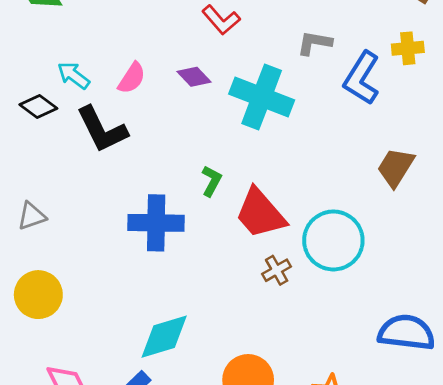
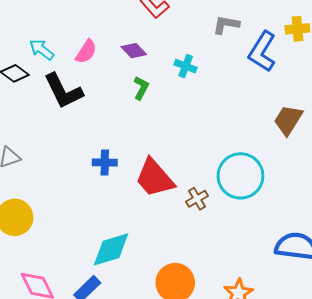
cyan cross: (262, 97) -> (186, 66), size x0.5
green L-shape: (212, 181) -> (141, 88), moved
red trapezoid: (260, 213) -> (155, 178), moved
blue cross: (156, 223) -> (105, 162), size x0.6

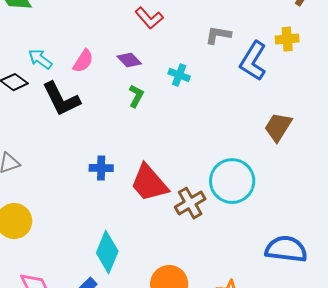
brown cross: (197, 199) -> (190, 203), size x1.4
cyan diamond: (111, 249) -> (107, 252), turned -51

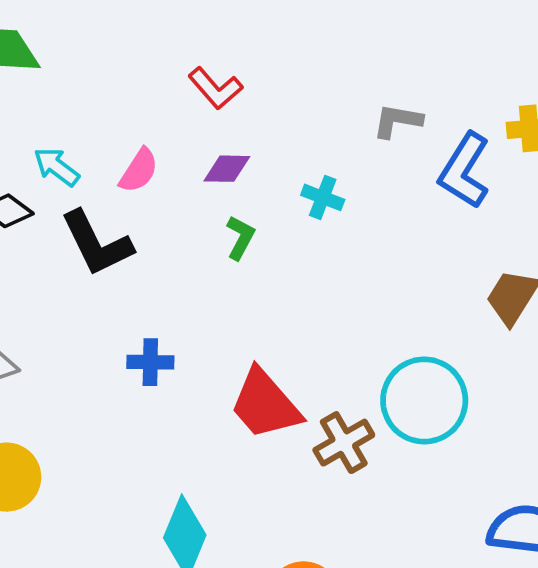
red L-shape: (149, 18) -> (215, 88), moved
purple diamond: (129, 60) -> (227, 169), turned -45
blue cross: (101, 168) -> (150, 362), moved

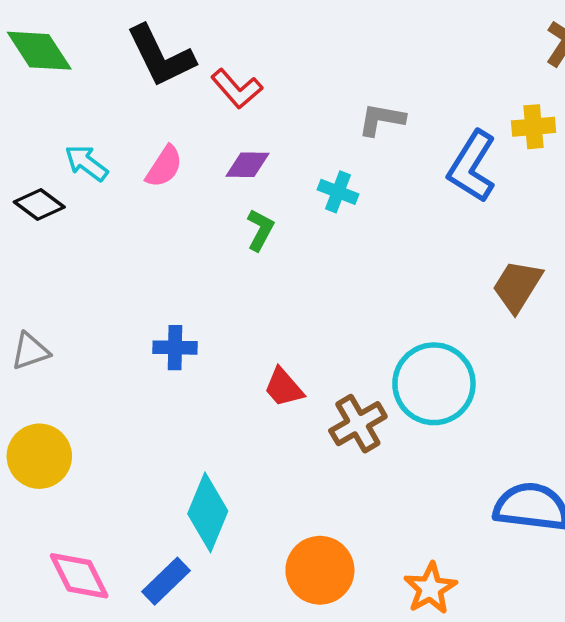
gray L-shape: (397, 121) -> (381, 119), moved
black L-shape: (97, 243) -> (161, 56), moved
red trapezoid: (265, 404) -> (284, 387), size x0.6

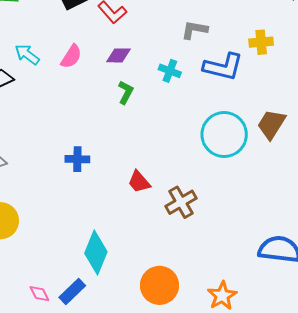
yellow cross: (534, 127) -> (261, 42), moved
blue L-shape: (472, 167) -> (223, 67), moved, turned -108
cyan circle: (434, 384) -> (224, 134), moved
pink diamond: (79, 576) -> (39, 294), moved, size x0.6

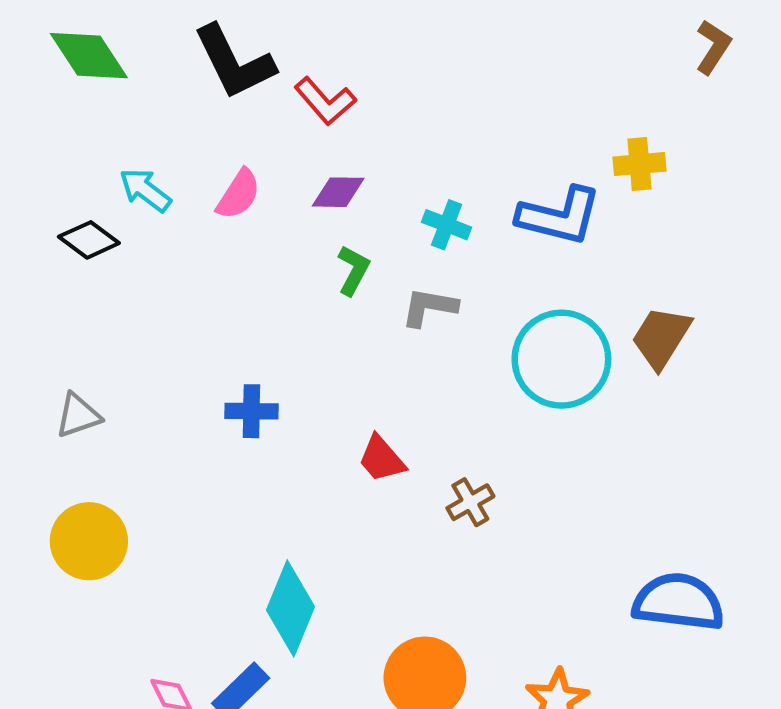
gray L-shape: (194, 30) -> (429, 307), moved
brown cross: (181, 202) -> (470, 502), size x0.7

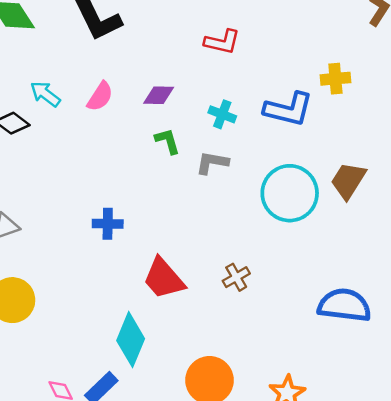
red L-shape: (325, 101) -> (222, 42), moved, turned -36
green L-shape: (353, 270) -> (168, 141), turned -44
red trapezoid: (382, 459) -> (164, 278), moved, size x1.5
blue semicircle: (679, 602) -> (344, 305), moved

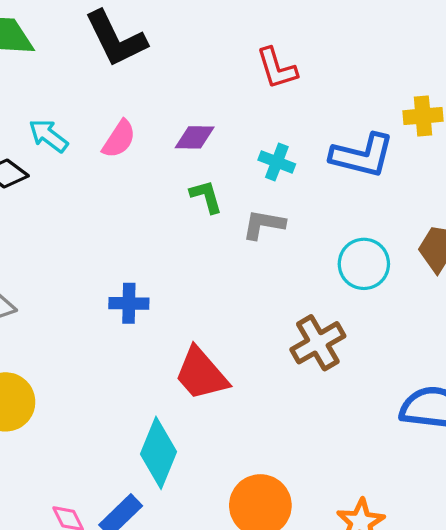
red L-shape: (222, 42) -> (277, 68), turned 60
cyan circle: (290, 193) -> (364, 264), size x0.7
brown cross: (236, 277) -> (318, 343), moved, size x1.5

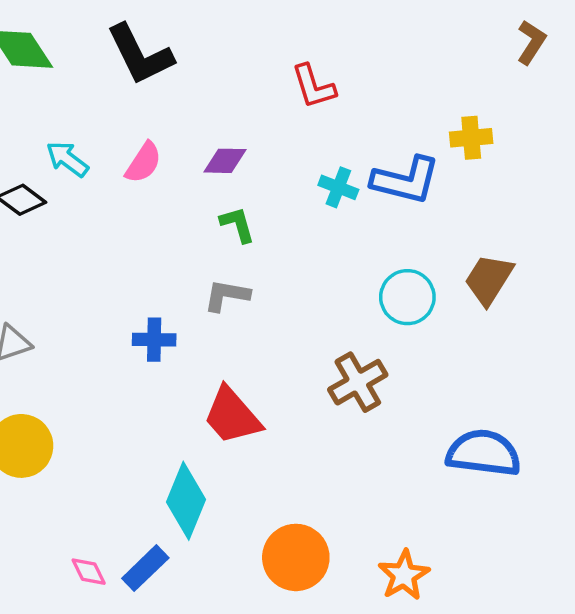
cyan cross: (277, 162) -> (338, 187), moved
gray L-shape: (264, 224) -> (227, 295), moved

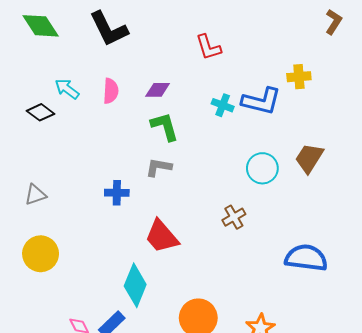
pink semicircle: (144, 163) -> (111, 91), turned -30
green L-shape: (237, 225) -> (165, 127), size x1.4
brown cross: (358, 382) -> (234, 217), size x0.7

